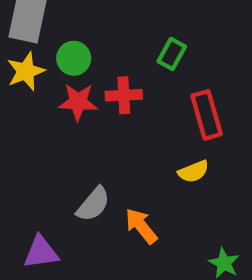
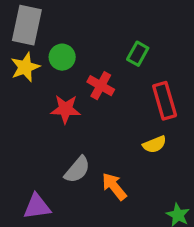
red cross: (124, 95) -> (101, 86), turned 32
red star: (78, 102) -> (65, 109), moved

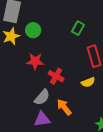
red cross: (101, 86) -> (56, 76), moved
purple triangle: (37, 207) -> (42, 119), moved

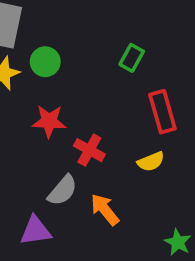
purple triangle: (42, 119) -> (36, 231), moved

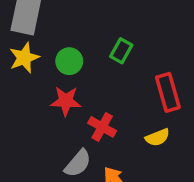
green rectangle: (132, 58) -> (121, 51), moved
green circle: (45, 62) -> (69, 61), moved

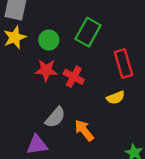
green rectangle: (121, 51) -> (88, 32), size x1.5
red cross: (102, 127) -> (74, 77), moved

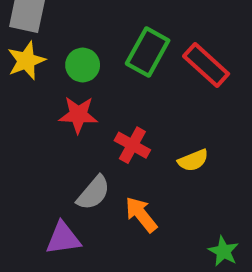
red rectangle: (123, 64) -> (206, 65), moved, turned -32
red cross: (74, 77) -> (132, 145), moved

